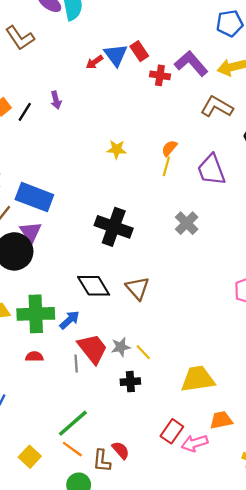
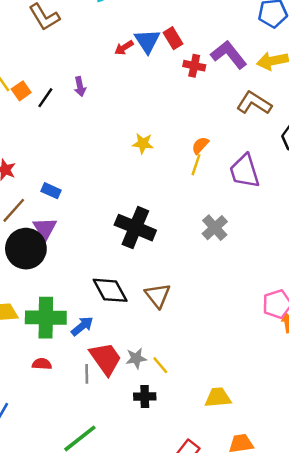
blue rectangle: (34, 197) -> (51, 191), size x0.5
yellow trapezoid: (198, 379) -> (218, 398), size x0.7

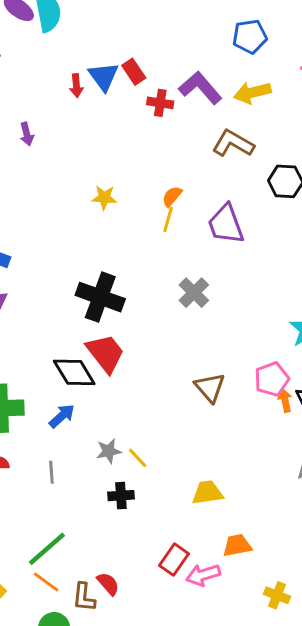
red arrow: (124, 48) -> (76, 86), turned -60
brown triangle: (158, 295) -> (210, 387), moved
blue arrow: (82, 326) -> (62, 416), moved
red trapezoid: (106, 359) -> (106, 353), moved

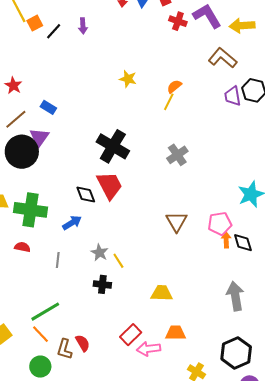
purple trapezoid: (226, 224) -> (233, 96), moved, size x0.7
black diamond: (74, 372) -> (86, 195), size x0.7
gray star: (109, 451) -> (99, 253), turned 30

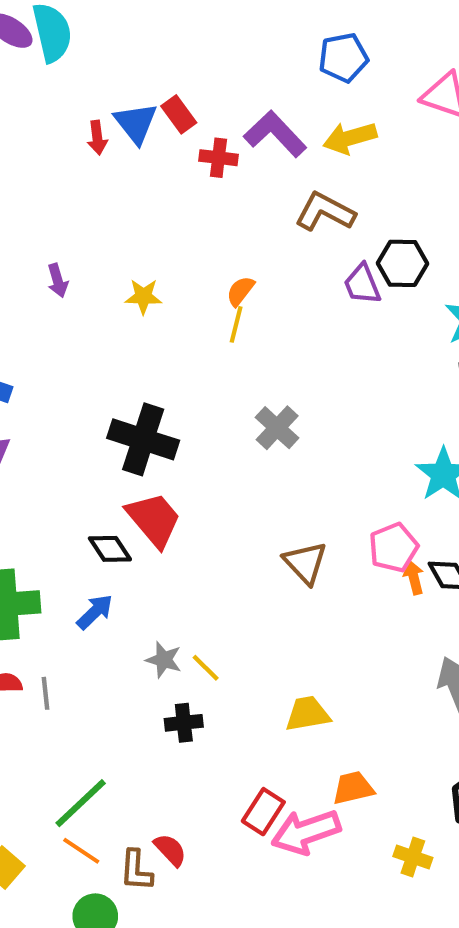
purple arrow: (83, 26) -> (58, 281), moved
gray line: (58, 260) -> (46, 693), moved
pink arrow: (149, 349) -> (306, 832), size x1.4

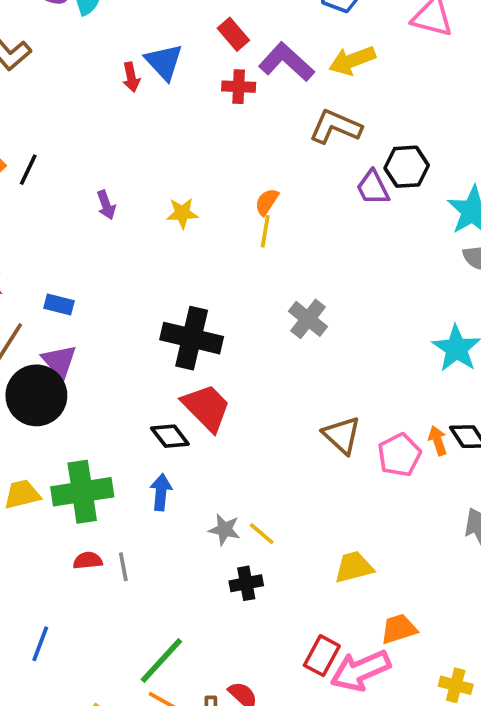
red rectangle: (179, 114) -> (233, 34), moved
pink pentagon: (393, 548) -> (399, 455), moved
blue arrow: (95, 612) -> (161, 492), turned -36

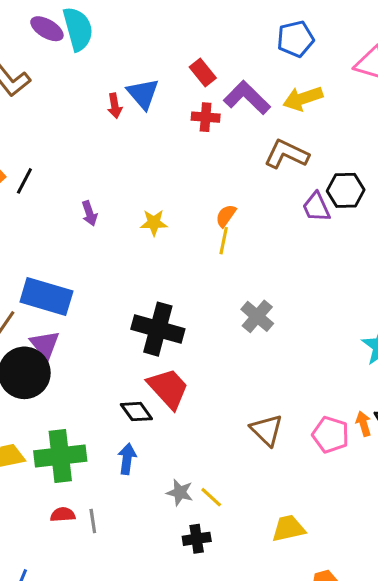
blue rectangle: (59, 305) -> (46, 296), size x2.0
brown triangle: (342, 435) -> (267, 430), moved
pink pentagon: (399, 455) -> (330, 435), turned -30

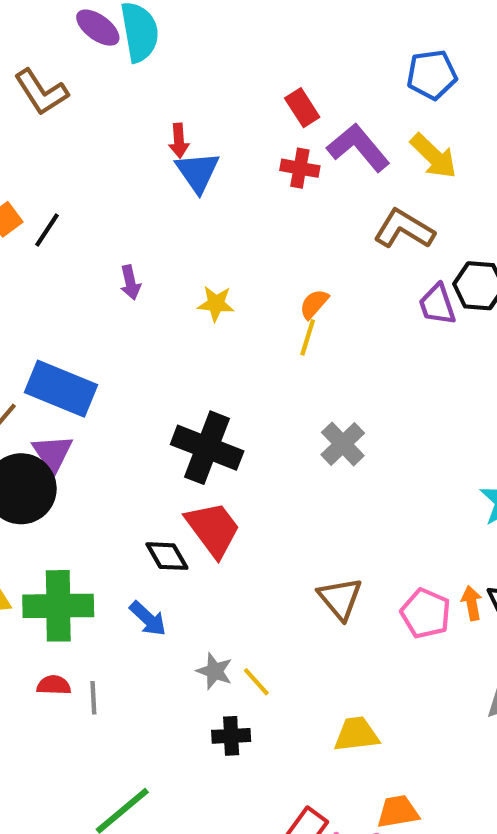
blue triangle: (143, 94) -> (198, 172), moved
yellow arrow: (303, 98) -> (434, 156), turned -123
blue arrow: (127, 459) -> (148, 619), turned 120

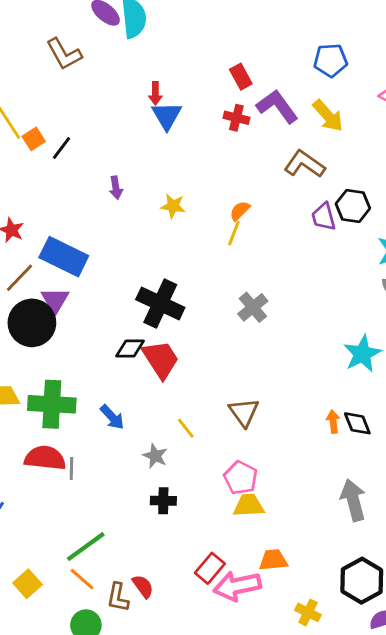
black diamond: (167, 556) -> (130, 348), moved, turned -64
pink pentagon: (426, 613) -> (241, 478), moved
yellow line: (256, 682) -> (186, 428), moved
red semicircle: (54, 685) -> (45, 458), size x1.8

